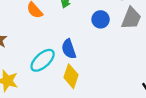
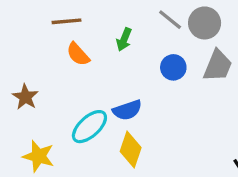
blue semicircle: (69, 49) -> (127, 110), turned -90

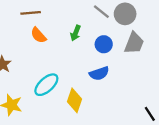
green arrow: (124, 39) -> (76, 33), moved
blue semicircle: (127, 110) -> (99, 73), moved

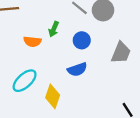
orange semicircle: (38, 35) -> (32, 41), moved, turned -42
gray trapezoid: (134, 43) -> (121, 53), moved

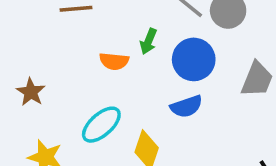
blue circle: (82, 40) -> (194, 59), size x1.5

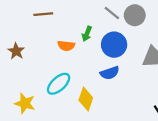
brown star: (31, 92) -> (16, 51), moved

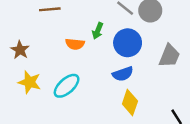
yellow diamond: (86, 99) -> (130, 103), moved
yellow star: (25, 103) -> (30, 82), moved

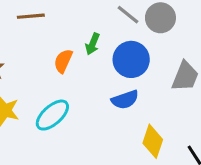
orange semicircle: (75, 44) -> (63, 61), turned 108
yellow diamond: (130, 103) -> (153, 141), moved

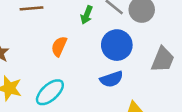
green arrow: (93, 44) -> (87, 15), moved

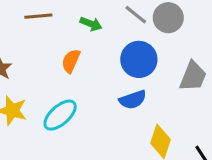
green arrow: (87, 15) -> (91, 24), moved, turned -90

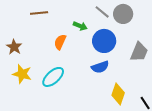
green arrow: (91, 24) -> (80, 26), moved

